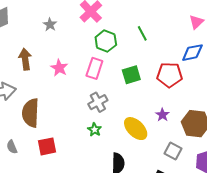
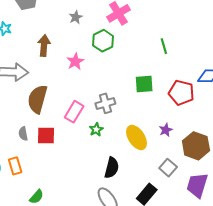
green hexagon: (106, 41) -> (103, 41), moved
pink rectangle: (94, 68) -> (74, 112), moved
gray semicircle: (12, 147) -> (23, 134), moved

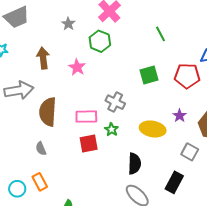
gray cross: (105, 103) -> (115, 102), turned -36
pink rectangle: (74, 112) -> (86, 117), turned 70
red square: (46, 135) -> (89, 143), moved
yellow ellipse: (136, 137) -> (153, 129), turned -35

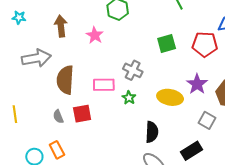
purple star: (180, 116) -> (197, 84), size x1.5
red square: (89, 143) -> (82, 114), moved
black rectangle: (174, 182) -> (191, 151), turned 30

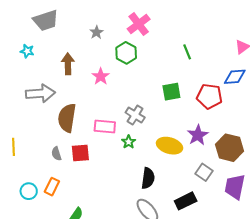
orange rectangle: (57, 150) -> (52, 187), turned 48

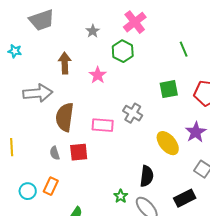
cyan star: (27, 51) -> (15, 51), moved
green star: (129, 142) -> (121, 196), moved
yellow ellipse: (170, 146) -> (168, 143), turned 35

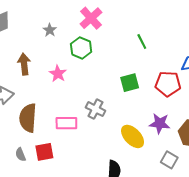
purple star: (196, 132) -> (160, 123), turned -30

